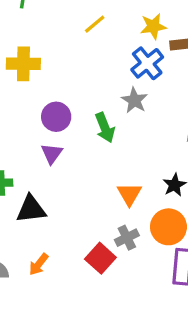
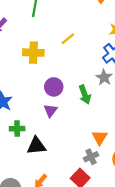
yellow line: (95, 24) -> (68, 39), moved
gray cross: (127, 238) -> (91, 157), moved

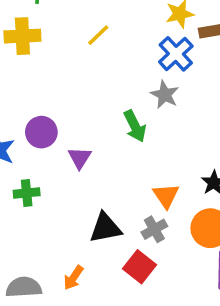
yellow cross: (33, 53) -> (22, 36), moved
purple circle: (54, 87) -> (41, 132), moved
black triangle: (36, 146) -> (105, 228), moved

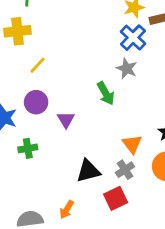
yellow line: (98, 35) -> (37, 65), moved
red square: (139, 267) -> (116, 198), turned 30

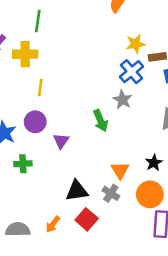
yellow line: (37, 65) -> (40, 88), turned -42
gray cross: (125, 170) -> (111, 193), turned -30
red square: (116, 198) -> (87, 219), moved, turned -30

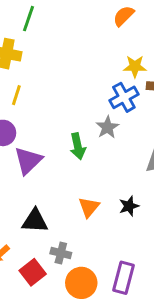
purple triangle: (61, 141) -> (28, 161), size x1.5
gray cross: (111, 193) -> (61, 253), moved, turned -30
orange circle: (150, 194) -> (81, 283), moved
red square: (87, 219) -> (33, 272), moved

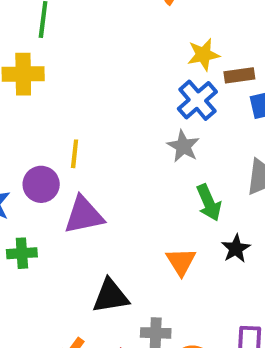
yellow line: (16, 95) -> (75, 154), moved
green arrow: (78, 146) -> (209, 203), moved
purple triangle: (28, 161) -> (84, 215), turned 44

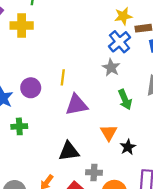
yellow line: (75, 154) -> (63, 77), moved
purple triangle: (84, 215) -> (76, 105), moved
black star: (236, 249) -> (128, 147), moved

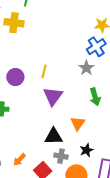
purple triangle: (76, 105) -> (53, 96), turned -50
black star: (128, 147) -> (87, 150), moved
black triangle: (69, 151) -> (54, 136), moved

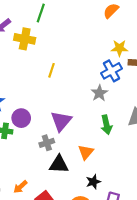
yellow line: (44, 71) -> (52, 70), moved
purple circle: (15, 77) -> (21, 118), moved
gray cross: (61, 156) -> (47, 143), moved, turned -32

